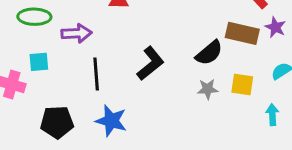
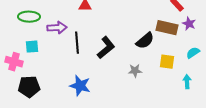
black line: (96, 74) -> (77, 43), moved
gray star: (208, 89) -> (135, 71), moved
black pentagon: (57, 122) -> (29, 87), moved

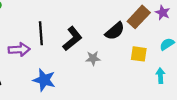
purple arrow: (57, 28) -> (19, 50), moved
brown rectangle: (167, 28) -> (139, 17), turned -60
gray star: (135, 71) -> (93, 58), moved

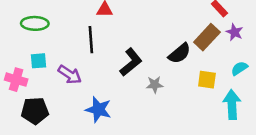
black line: (41, 33) -> (91, 40), moved
purple arrow: (19, 50) -> (70, 75), turned 36
cyan arrow: (160, 76) -> (232, 105), size x1.6

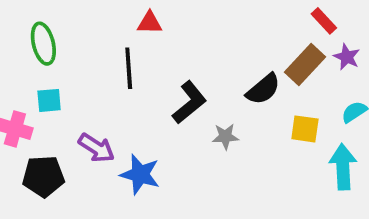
green ellipse: (35, 23) -> (43, 44), turned 75
purple arrow: (70, 75) -> (96, 148), moved

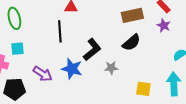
purple star: (347, 57) -> (164, 25), moved
brown rectangle: (305, 64) -> (132, 15), moved, turned 35
yellow square: (305, 129) -> (143, 89), moved
blue star: (140, 174) -> (72, 69), moved

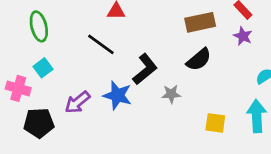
black line: (60, 31) -> (101, 44), turned -50
cyan square: (17, 49) -> (43, 68), turned -32
purple arrow: (43, 74) -> (77, 102), turned 108

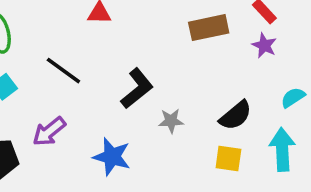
black line: (101, 44) -> (63, 71), moved
black semicircle: (199, 60) -> (236, 115), moved
blue star: (117, 95) -> (112, 157), moved

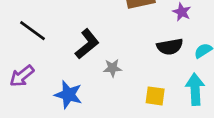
black semicircle: (236, 115) -> (170, 47), moved, turned 30

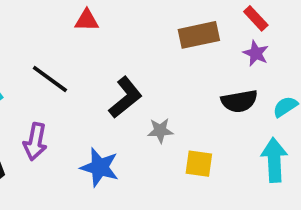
purple arrow: (22, 76) -> (35, 142), turned -40
yellow square: (155, 96) -> (199, 164), moved

